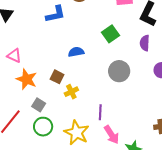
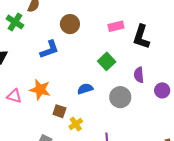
purple semicircle: (145, 43) -> (139, 75), moved
blue semicircle: (76, 52) -> (85, 89), moved
orange star: (27, 79) -> (40, 90), moved

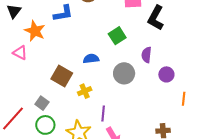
orange star: (40, 90) -> (35, 31), moved
brown square: (59, 111) -> (62, 76), size x1.5
yellow cross: (76, 124) -> (85, 91), moved

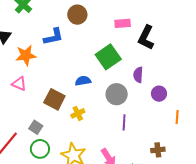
orange star: (35, 31) -> (26, 55), turned -30
green square: (117, 36) -> (108, 57), size x1.4
pink triangle: (20, 53) -> (19, 84), moved
purple line: (103, 113) -> (124, 122), moved

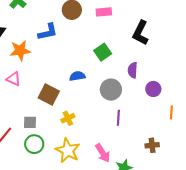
pink rectangle: (123, 23) -> (104, 12), moved
green square: (108, 57) -> (103, 52), size x0.7
yellow cross: (78, 113) -> (68, 118), moved
gray square: (36, 127) -> (30, 122), turned -32

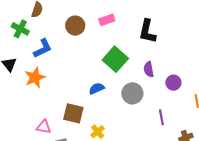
blue L-shape: (48, 32) -> (43, 48), moved
green square: (103, 52) -> (115, 59), size x1.4
pink triangle: (13, 79) -> (44, 127), moved
purple line: (118, 118) -> (161, 117), moved

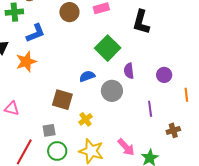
green cross: (20, 29) -> (14, 12), turned -36
purple semicircle: (149, 69) -> (129, 71), moved
gray circle: (132, 93) -> (112, 91), moved
pink triangle: (44, 127) -> (12, 108), moved

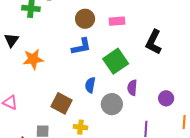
blue L-shape: (36, 33) -> (81, 46), moved
blue semicircle: (87, 76) -> (90, 85), turned -70
yellow cross: (85, 119) -> (80, 127), turned 32

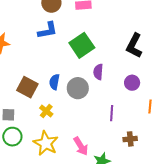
black L-shape: (154, 42) -> (134, 46), moved
blue semicircle: (90, 85) -> (54, 82), moved
yellow cross: (80, 127) -> (46, 111), turned 32

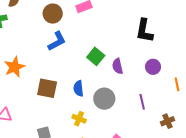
green square: (82, 45) -> (96, 56), moved, size x0.7
brown square: (27, 87) -> (47, 88), moved
gray circle: (78, 88) -> (104, 99), moved

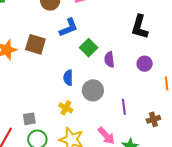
blue L-shape: (57, 41) -> (69, 28), moved
brown square: (47, 88) -> (35, 44), moved
purple line: (142, 102) -> (124, 107), moved

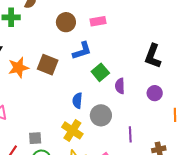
yellow cross: (66, 108) -> (72, 130), size x1.5

